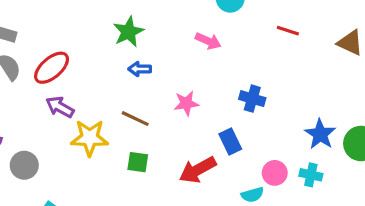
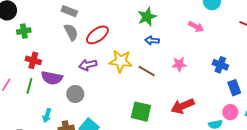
purple arrow: (60, 107) -> (88, 65), moved, turned -48
yellow star: (90, 138) -> (121, 61), moved
blue rectangle: (230, 141) -> (234, 88), moved
green square: (138, 162) -> (141, 112), moved, size x1.5

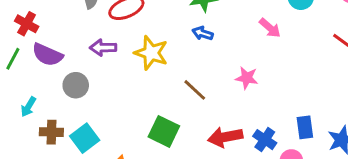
pink star: (179, 64) -> (247, 78), moved
blue cross: (220, 65) -> (265, 140), moved
brown line: (147, 71) -> (195, 90), moved

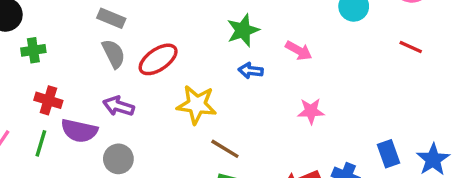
pink arrow: (270, 28) -> (299, 51), moved
purple arrow: (103, 48) -> (118, 106), moved, turned 30
brown line: (195, 90) -> (225, 149), moved

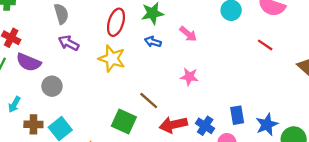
red ellipse: (158, 59) -> (116, 22), moved, turned -48
purple arrow: (118, 106) -> (69, 43), moved
brown line: (225, 149) -> (149, 101), moved

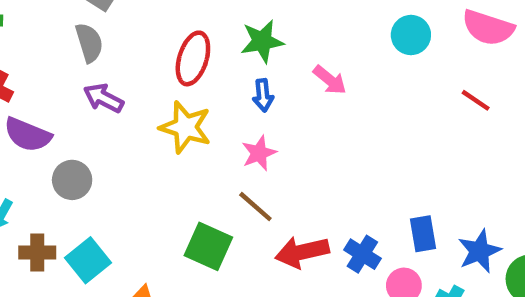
blue arrow: (153, 42) -> (263, 95), turned -112
pink star: (189, 77) -> (259, 153), moved, turned -30

